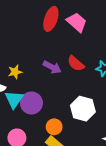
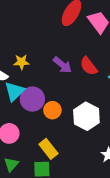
orange circle: (54, 127) -> (52, 110), moved

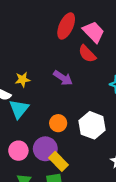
red semicircle: (89, 66) -> (87, 54), moved
purple circle: (32, 99) -> (45, 149), moved

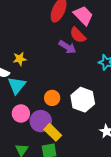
purple arrow: (63, 78) -> (67, 47), moved
pink circle: (18, 151) -> (21, 113), moved

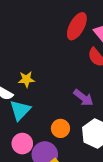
purple arrow: (67, 47) -> (83, 98), moved

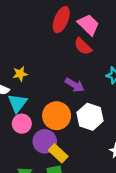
orange circle: (60, 128) -> (57, 116), size x1.6
pink circle: (22, 144) -> (22, 124), moved

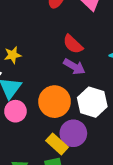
red semicircle: (83, 46) -> (73, 44), moved
purple circle: (45, 141) -> (73, 133), moved

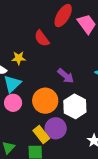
red semicircle: (73, 44) -> (42, 38), moved

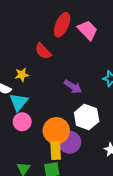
orange circle: (45, 101) -> (56, 131), moved
yellow rectangle: (41, 134) -> (56, 151), turned 42

